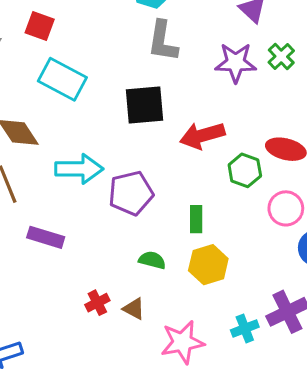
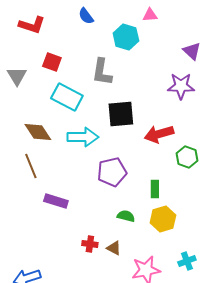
gray L-shape: (163, 41) -> (102, 72), moved
cyan arrow: (79, 169) -> (83, 137), moved
red cross: (97, 303) -> (90, 244), turned 35

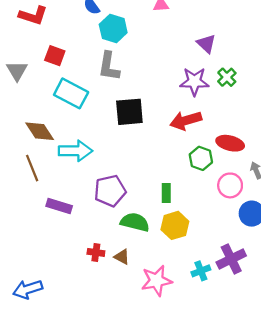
cyan hexagon: (126, 37) -> (113, 29), moved
red arrow: (159, 134) -> (186, 120), moved
cyan arrow: (83, 137) -> (75, 151), moved
purple pentagon: (112, 172) -> (110, 191), moved
green semicircle: (126, 216) -> (135, 222), size x1.5

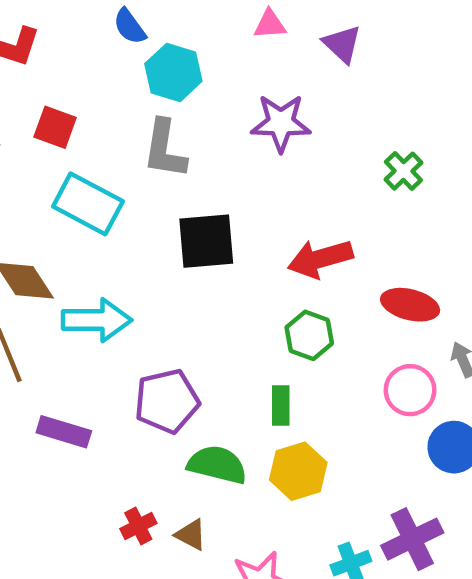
purple triangle: (206, 44) -> (342, 44), moved
purple star: (194, 82) -> (281, 123), moved
green hexagon: (201, 158) -> (309, 335), moved
red cross: (96, 252) -> (138, 526), turned -35

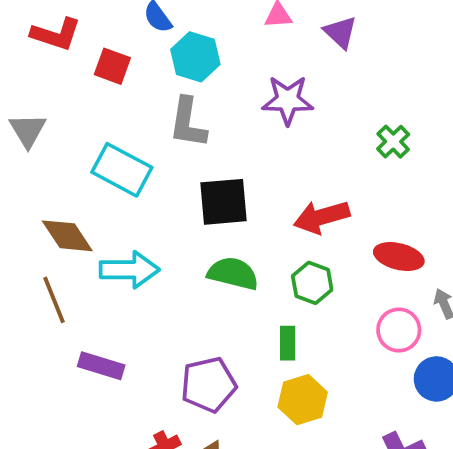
red square: (55, 127) -> (112, 66), moved
purple pentagon: (167, 401) -> (209, 385), moved
green semicircle: (217, 465) -> (233, 273), moved

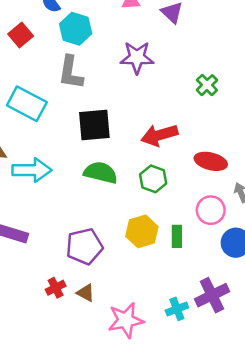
red square: (112, 66) -> (21, 35), turned 30
green rectangle: (288, 343) -> (177, 236), moved
yellow hexagon: (303, 400) -> (142, 231), moved

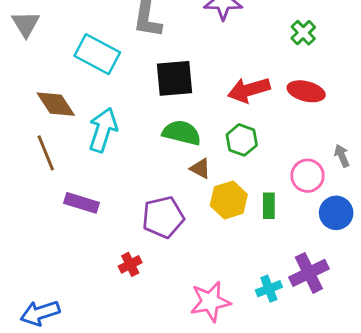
red ellipse: (211, 161) -> (306, 91), moved
cyan arrow: (32, 170) -> (103, 130), turned -72
brown triangle: (86, 293) -> (200, 169), moved

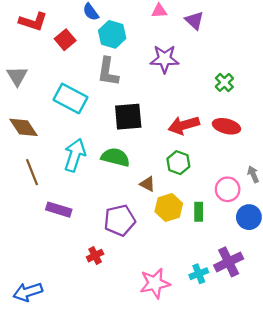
brown diamond: (56, 104) -> (23, 127), moved
green semicircle: (182, 133) -> (115, 157), moved

